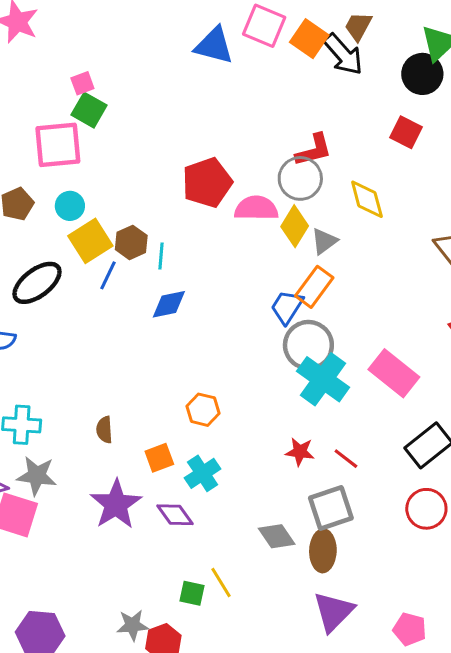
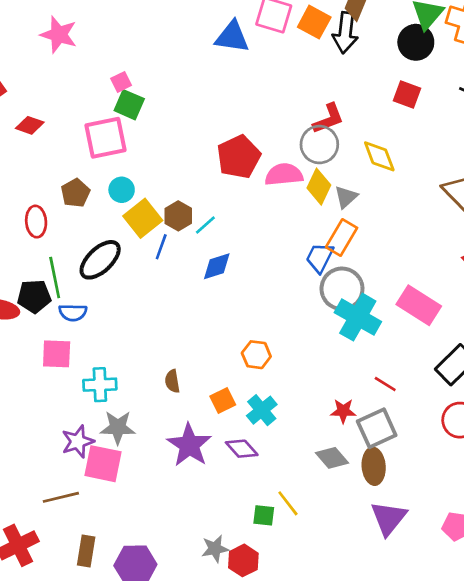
black arrow: (343, 54) -> (345, 33), turned 54
cyan line: (161, 256) -> (205, 225), turned 50
red star: (300, 452) -> (343, 411), moved

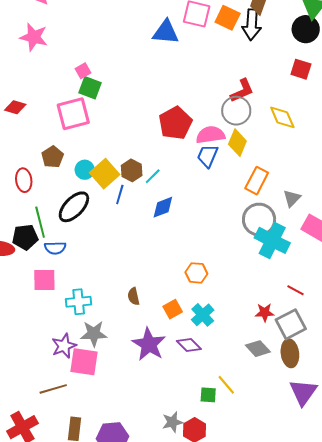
cyan circle: (122, 190) -> (85, 170), moved
gray triangle: (346, 197) -> (292, 198), moved
blue trapezoid: (320, 258) -> (208, 156), moved

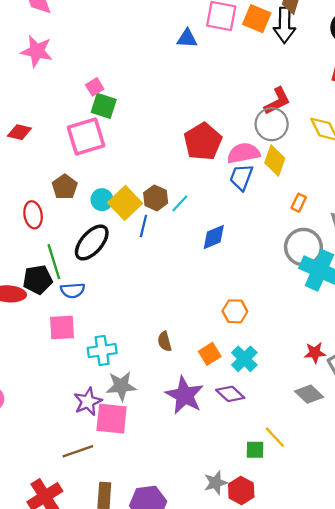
blue triangle: (166, 32) -> (187, 38), size x0.7
orange rectangle: (257, 181) -> (299, 203), size x0.6
blue diamond: (163, 207) -> (214, 237), moved

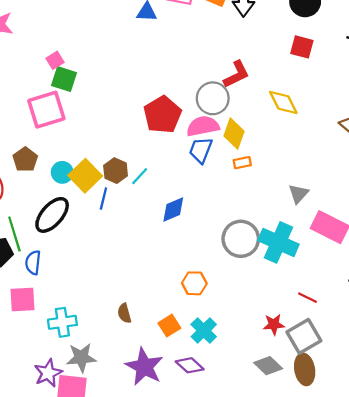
gray circle: (272, 124) -> (213, 98), moved
orange rectangle: (299, 203) -> (242, 163), moved, turned 54
gray circle: (303, 247) -> (241, 239), moved
blue semicircle: (73, 290) -> (33, 263), turned 100

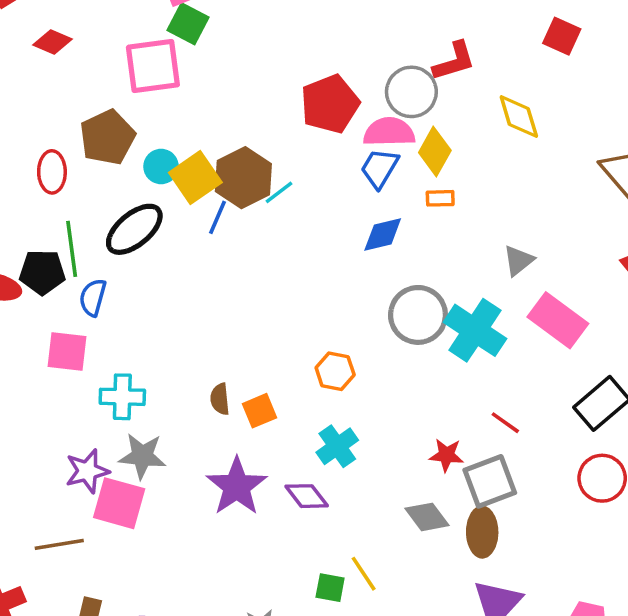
brown pentagon: (25, 160) -> (107, 137), size x1.4
brown hexagon: (116, 171) -> (243, 178), size x1.5
blue diamond: (173, 210) -> (383, 234), moved
orange square: (169, 326) -> (259, 411), moved

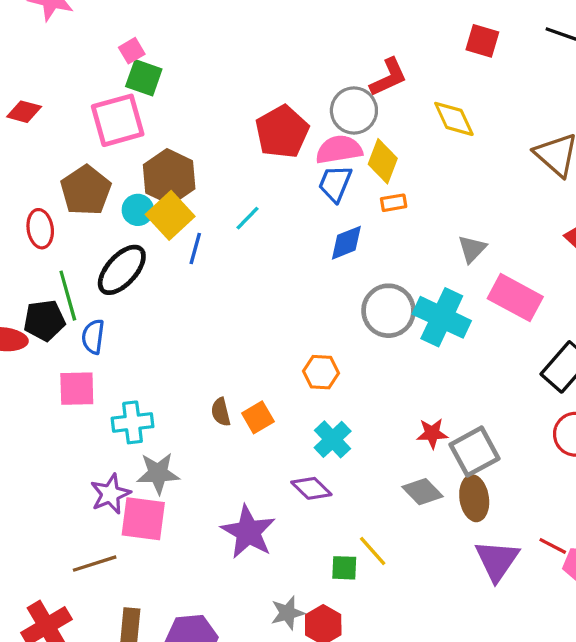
brown hexagon: (243, 178) -> (169, 177), moved
red line: (505, 423) -> (553, 546), moved
purple star: (237, 486) -> (248, 532), moved

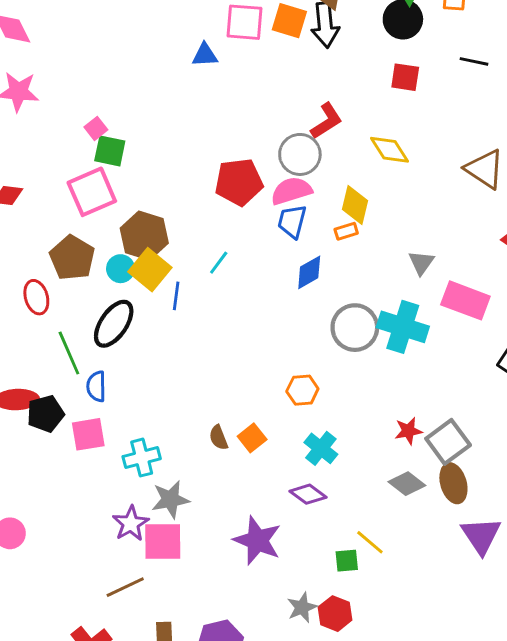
red pentagon: (282, 132) -> (239, 182), turned 30
yellow diamond: (383, 161) -> (355, 205), moved
black pentagon: (44, 320) -> (45, 414), moved

